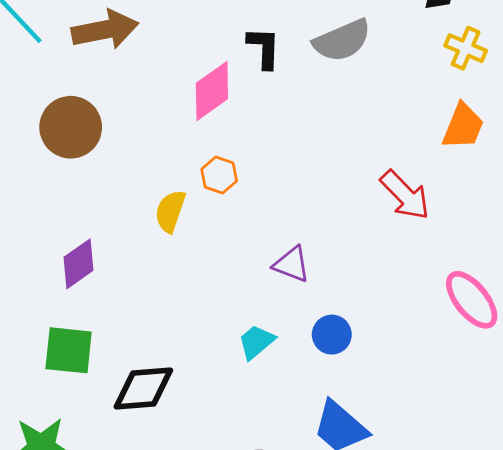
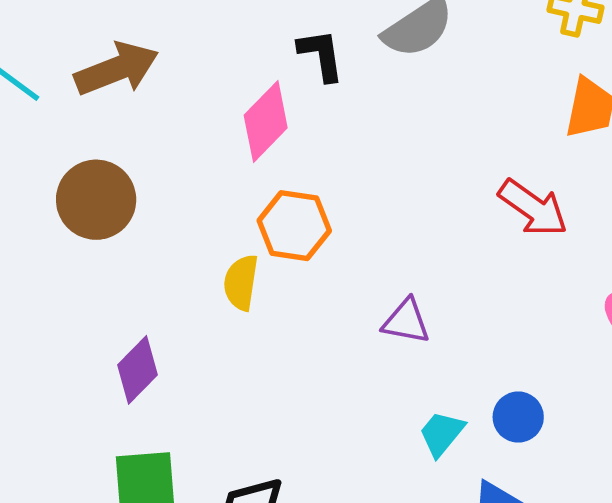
orange hexagon: (219, 175) -> (294, 226), size x1.5
blue circle: (332, 335) -> (518, 417), moved
cyan trapezoid: (256, 342) -> (442, 434), moved

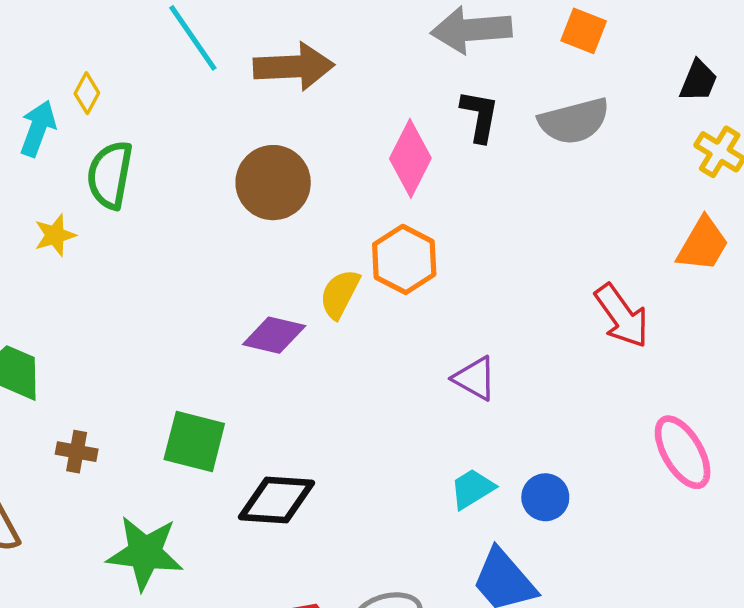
pink diamond: (266, 121) -> (410, 158), turned -36
brown circle: (96, 200) -> (273, 183), moved
purple diamond: (137, 370) -> (274, 335), moved, turned 40

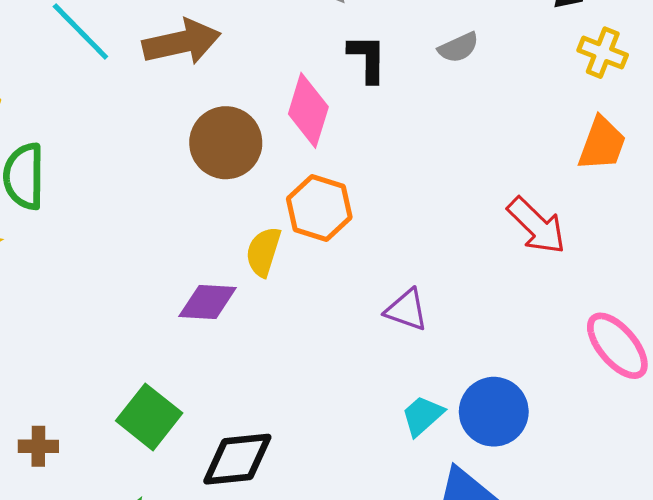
gray semicircle: (574, 121) -> (458, 47), size x0.6
brown circle: (273, 183) -> (226, 143), moved
green square: (194, 442) -> (149, 417), turned 34
blue circle: (545, 497) -> (494, 412), size x1.5

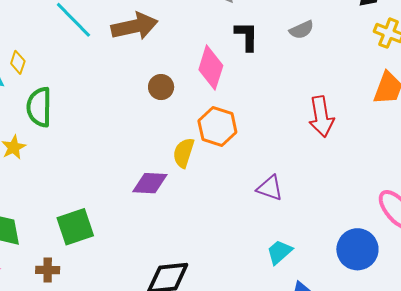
brown circle: (226, 143) -> (161, 87), size x0.6
red arrow: (537, 226) -> (321, 117), moved, turned 36
blue circle: (494, 412) -> (357, 249), moved
green square: (149, 417) -> (75, 227), moved, turned 33

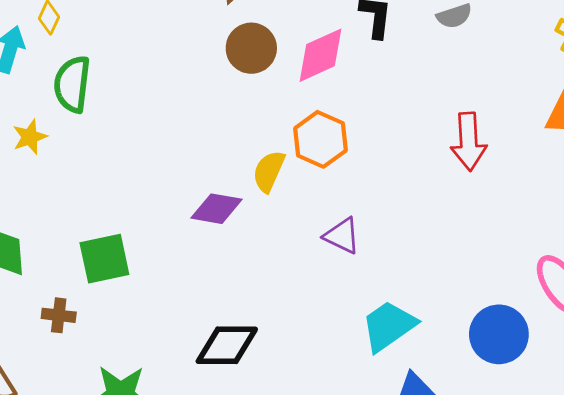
pink diamond: (211, 68) -> (320, 55), turned 42
brown circle: (161, 87) -> (251, 48), moved, size x1.4
purple triangle: (270, 188) -> (342, 236), moved
cyan trapezoid: (279, 252) -> (389, 326), size x1.5

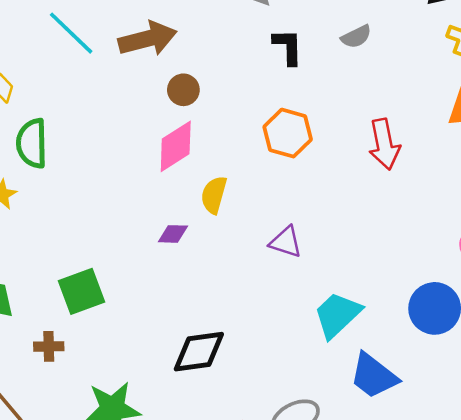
brown circle: (251, 48) -> (183, 90), size x0.7
pink diamond: (320, 55) -> (176, 146), moved
orange hexagon: (320, 139) -> (288, 133), moved
purple diamond: (216, 209) -> (173, 234), size x0.7

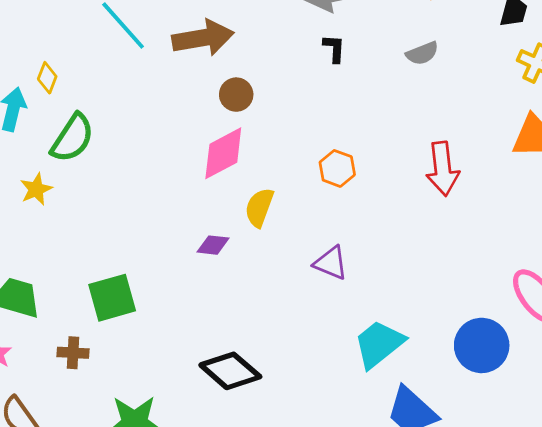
black L-shape: (288, 47) -> (334, 48), moved, size x0.7
orange hexagon: (288, 133) -> (337, 168), moved, size x0.7
green semicircle: (32, 143) -> (72, 138), turned -150
black diamond: (199, 352) -> (230, 371), turned 44

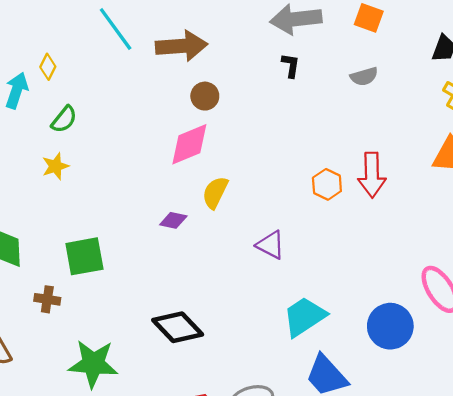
green semicircle: (72, 138) -> (64, 119), size x0.7
orange hexagon: (337, 168) -> (327, 184), moved
yellow star: (36, 189) -> (55, 166), moved

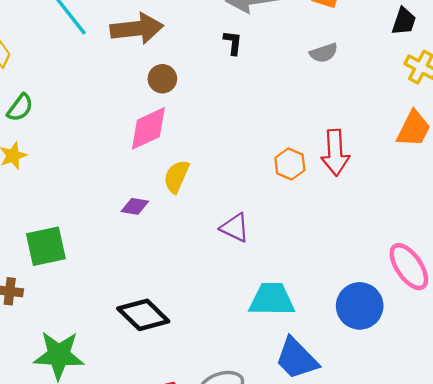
black L-shape: (291, 65) -> (233, 43), moved
cyan trapezoid: (304, 317) -> (272, 299), turned 36

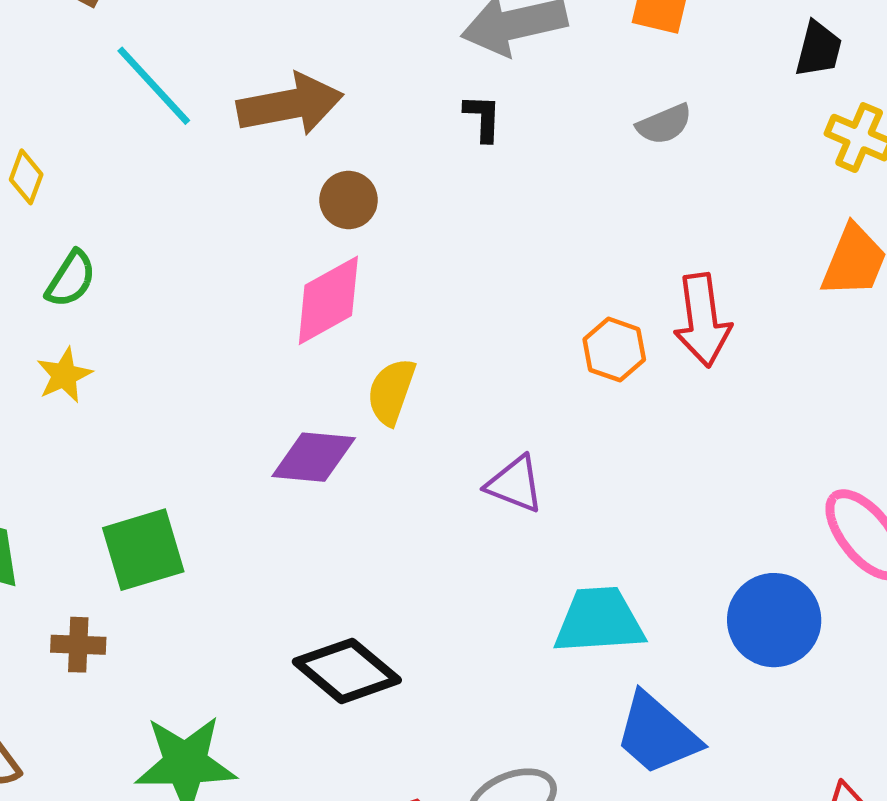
purple diamond: (135, 206) -> (314, 457), size x1.5

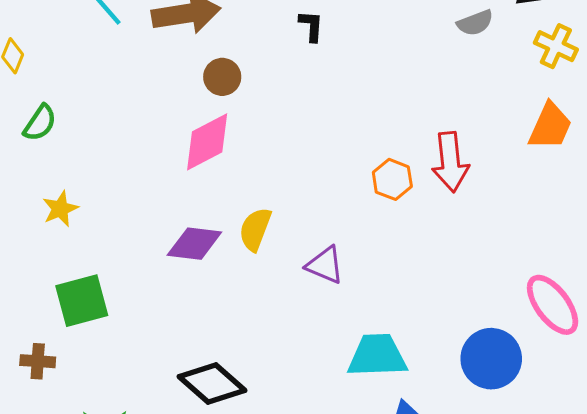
gray semicircle: (664, 124) -> (475, 23), moved
yellow star: (64, 375) -> (60, 209), moved
yellow semicircle: (391, 392) -> (255, 229), moved

